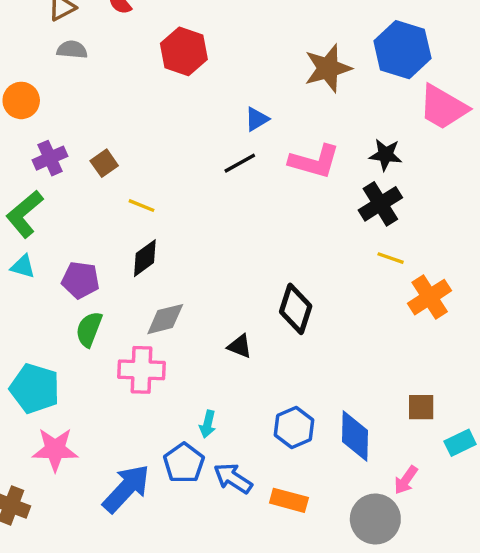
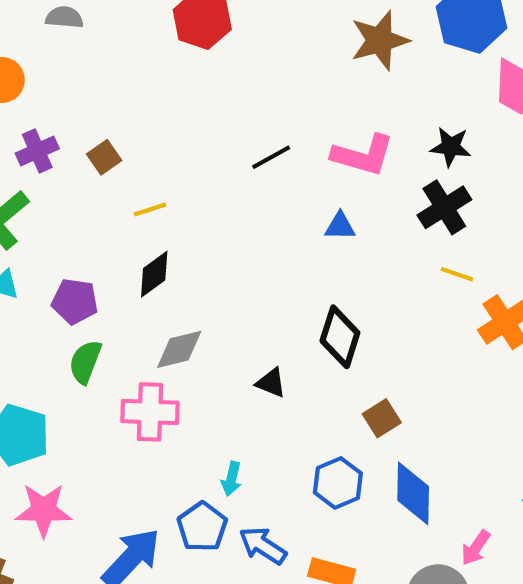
blue triangle: (257, 119) -> (340, 226), moved, turned 32
yellow line: (142, 206) -> (150, 209), turned -40
brown square: (421, 407) -> (382, 418), moved, turned -32

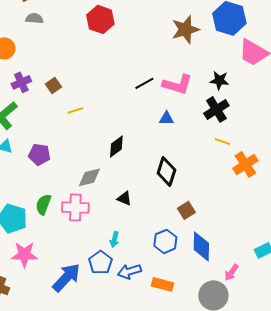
black line: (271, 157) -> (144, 83), moved
black diamond: (154, 274) -> (116, 146), moved
green semicircle: (85, 362) -> (43, 204), moved
black triangle: (271, 383) -> (124, 198), moved
blue arrow: (263, 546) -> (129, 271), turned -50

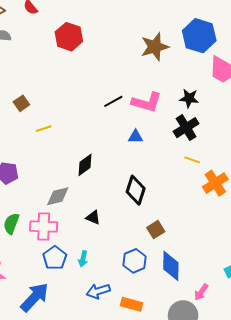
blue pentagon: (100, 262) -> (55, 258), moved

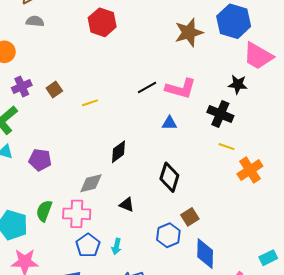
black star: (189, 98) -> (238, 84), moved
black cross: (186, 128) -> (220, 114), turned -35
yellow line: (44, 129) -> (90, 103), moved
blue hexagon: (135, 261) -> (168, 235), moved

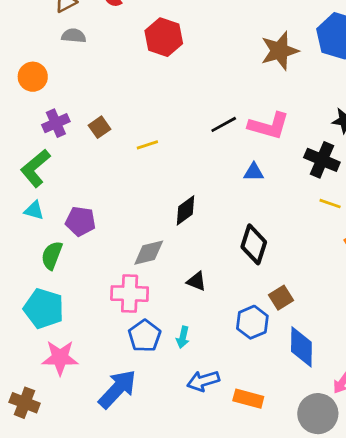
green semicircle: (44, 211) -> (52, 255), moved

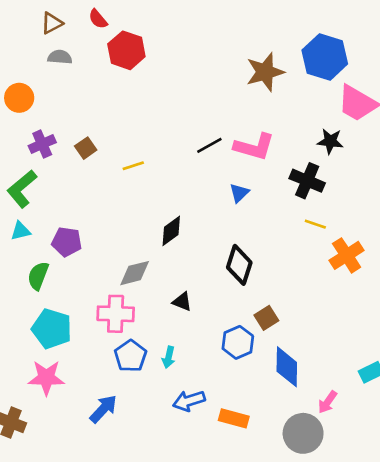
red hexagon: (164, 37) -> (126, 50), moved
blue triangle: (254, 172) -> (239, 193), turned -45
cyan triangle: (34, 210) -> (20, 231), turned -30
cyan pentagon: (44, 309) -> (52, 329), moved
blue arrow: (117, 389) -> (103, 409), size x0.7

